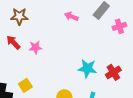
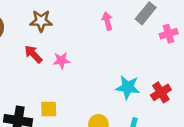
pink arrow: (71, 16) -> (107, 21), turned 56
yellow square: (25, 85) -> (49, 109), turned 32

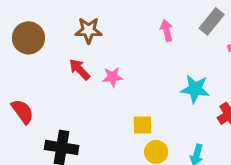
cyan star: (128, 87) -> (195, 89), moved
yellow square: (49, 109) -> (143, 125), moved

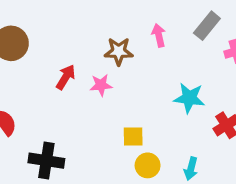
brown star: (89, 30) -> (119, 51), moved
red arrow: (80, 69) -> (66, 77), turned 75

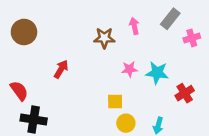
red arrow: (66, 77) -> (61, 69), moved
pink star: (101, 85) -> (129, 69), moved
black cross: (46, 161) -> (34, 120), moved

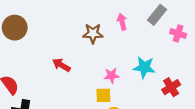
pink cross: (192, 38) -> (178, 33), turned 35
red arrow: (61, 69) -> (61, 65), moved, turned -90
pink star: (129, 69) -> (112, 75), moved

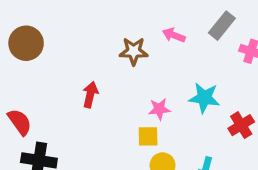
pink arrow: (122, 22) -> (174, 35), turned -56
red arrow: (61, 65) -> (90, 95), turned 72

